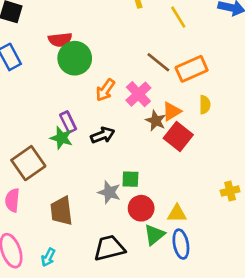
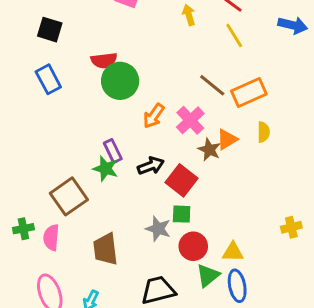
red square: (178, 137) -> (182, 180), moved

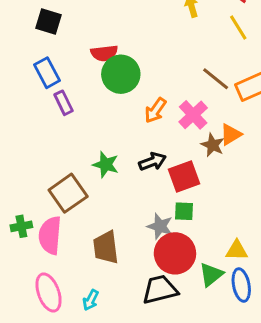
purple rectangle: (113, 151) -> (64, 103), moved
red square: (182, 180) -> (184, 177), turned 32
pink semicircle: (51, 237) -> (50, 235), size x1.4
red circle: (193, 246) -> (175, 253), moved, size x1.4

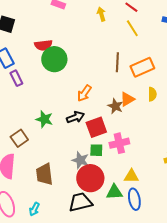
brown line: (216, 79) -> (117, 62), turned 54
orange arrow: (155, 110) -> (84, 93), moved
pink cross: (193, 115) -> (119, 143), moved, turned 30
brown square: (68, 193) -> (19, 138), size x0.7
green triangle: (211, 274) -> (114, 192), turned 36

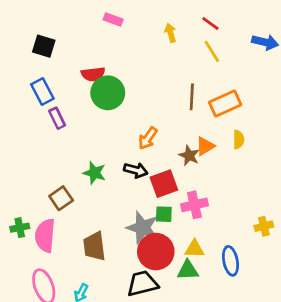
black arrow: (75, 117) -> (136, 170), turned 36
gray star: (80, 160) -> (142, 228), size x1.4
yellow triangle: (131, 176) -> (194, 249), moved
blue ellipse: (134, 199) -> (230, 261), moved

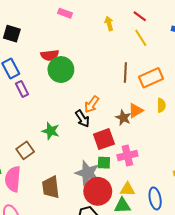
black arrow: (136, 170) -> (82, 119), moved, turned 42

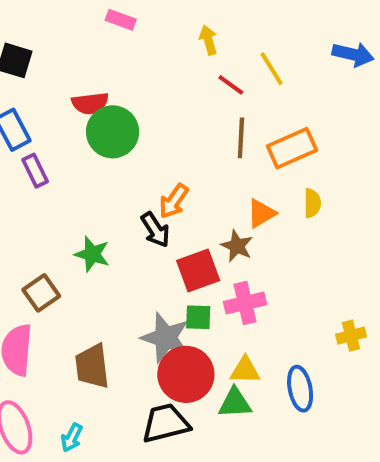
red line: (140, 16) -> (231, 85), moved
brown star: (123, 118) -> (237, 246), moved

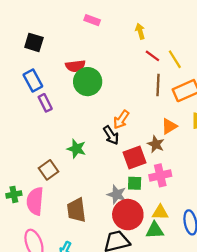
yellow line: (272, 69) -> (175, 59), moved
gray star: (166, 338) -> (117, 194), size x0.7

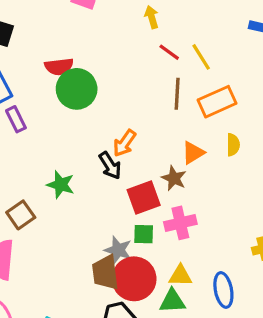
brown trapezoid: (76, 210) -> (105, 272), moved

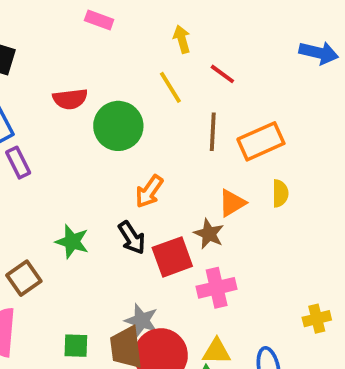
red line: (169, 52) -> (222, 74), moved
yellow line: (201, 57) -> (170, 87), moved
green circle: (77, 89) -> (118, 126), moved
black arrow: (110, 165) -> (132, 238), moved
green square: (144, 234) -> (76, 346), moved

